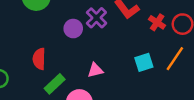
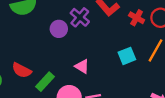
red semicircle: (39, 59) -> (22, 70), moved, turned -60
pink triangle: (95, 70) -> (82, 66), turned 49

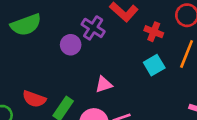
red cross: (137, 18) -> (154, 32), moved
pink triangle: (82, 66) -> (104, 84), turned -42

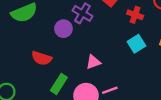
red semicircle: (34, 99) -> (42, 58), moved

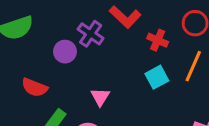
pink triangle: (93, 62) -> (100, 97), turned -42

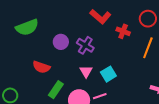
purple cross: (91, 34) -> (85, 45), moved
cyan square: (157, 77) -> (108, 74), moved

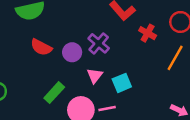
purple circle: (61, 42) -> (72, 52), moved
red semicircle: (41, 67) -> (41, 47), moved

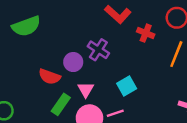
red semicircle: (41, 47) -> (50, 77), moved
pink triangle: (95, 76) -> (86, 90), moved

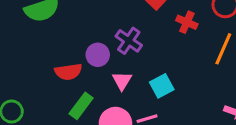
red semicircle: (50, 77) -> (68, 72), turned -30
pink triangle: (86, 90) -> (122, 81), moved

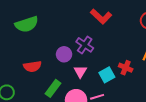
red cross: (187, 22) -> (126, 68), moved
red semicircle: (68, 72) -> (32, 66), moved

